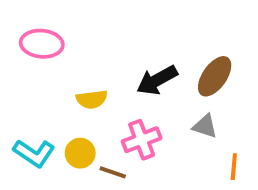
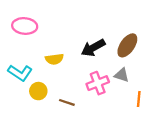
pink cross: (142, 140) -> (98, 83), moved
cyan L-shape: (34, 153) -> (20, 73), moved
yellow circle: (80, 153) -> (38, 91), moved

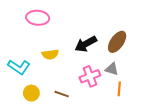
pink ellipse: (25, 26) -> (38, 18), moved
yellow circle: (38, 91) -> (31, 93), moved
orange line: (139, 99) -> (119, 89), moved

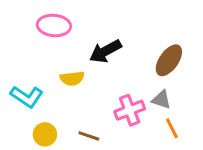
black arrow: (86, 44) -> (105, 51), moved
orange line: (119, 89) -> (172, 128), turned -32

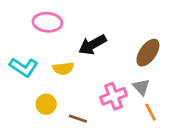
cyan L-shape: (27, 97) -> (24, 67), moved
gray triangle: (161, 100) -> (141, 87), turned 30
yellow circle: (45, 134) -> (46, 104), moved

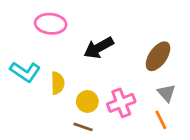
yellow semicircle: (63, 69) -> (58, 83), moved, turned -84
gray triangle: (141, 87) -> (166, 93), moved
yellow circle: (46, 104) -> (87, 101), moved

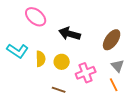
pink ellipse: (51, 24) -> (36, 17), turned 35
black arrow: (99, 48) -> (70, 34), turned 45
yellow circle: (87, 101) -> (62, 62), moved

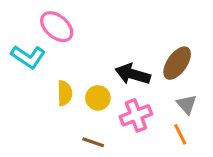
black arrow: (70, 34) -> (133, 74), moved
cyan L-shape: (18, 51) -> (28, 57), moved

